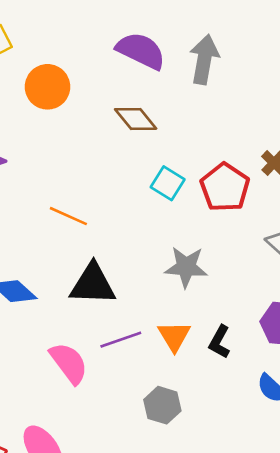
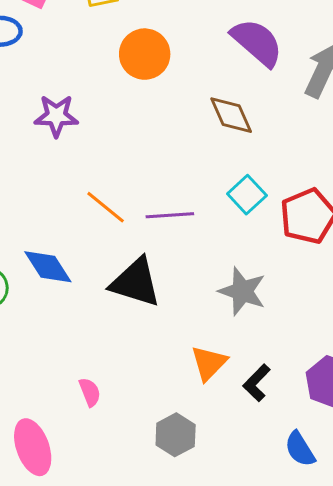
orange line: (68, 216) -> (106, 207), moved
purple line: (121, 340) -> (170, 215), moved
pink semicircle: (69, 363) -> (90, 392), moved, size x0.6

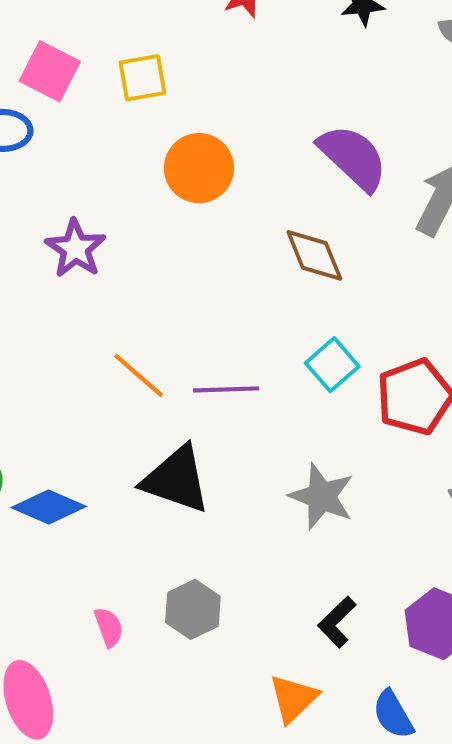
purple star: (56, 116) -> (76, 248), turned 30
blue diamond: (48, 267) -> (49, 507), moved, turned -36
orange triangle: (209, 363) -> (293, 698), moved
gray hexagon: (176, 435) -> (193, 609), moved

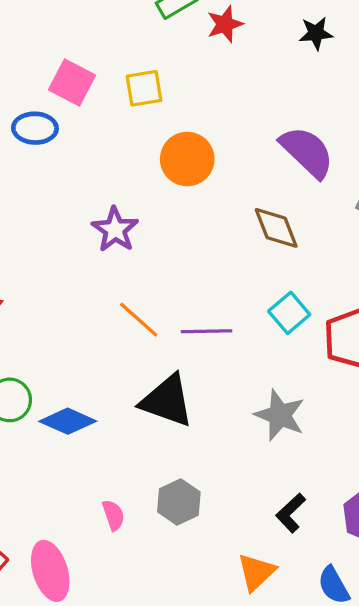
purple star: (76, 248) -> (115, 230), moved

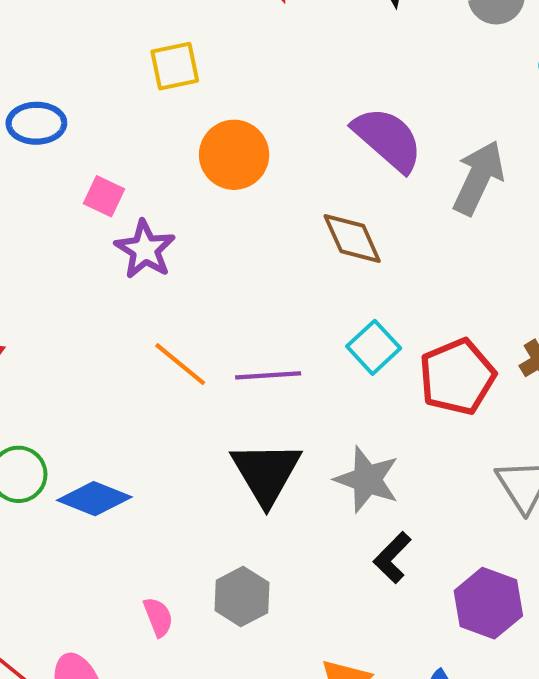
pink square: (72, 83) -> (104, 196), moved, size x0.7
black triangle: (167, 401) -> (266, 473), moved, turned 42
black L-shape: (291, 513) -> (392, 558), moved

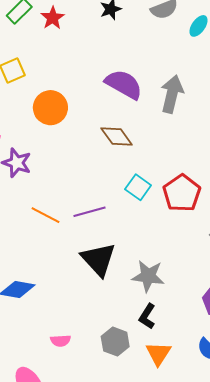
gray star: (367, 479) -> (148, 276), moved
black L-shape: (392, 558) -> (147, 316), moved
gray hexagon: (242, 597) -> (115, 342), moved
pink semicircle: (158, 617) -> (61, 341), turned 120

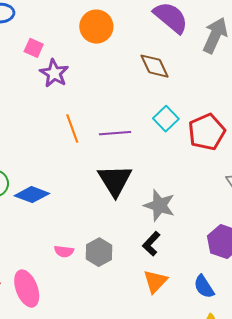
orange line: (45, 215) -> (72, 129), turned 32
gray hexagon: (115, 342) -> (99, 252), moved

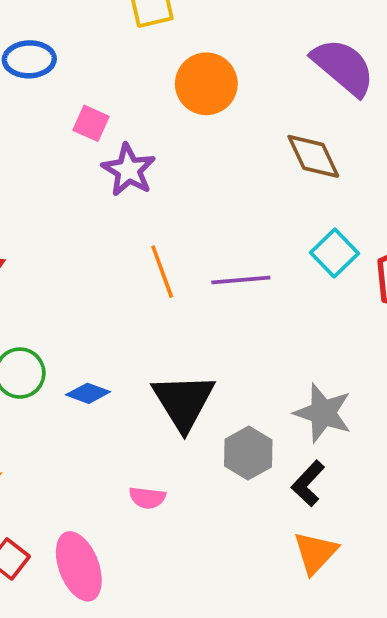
black triangle: (115, 180) -> (183, 402), moved
blue diamond: (32, 195) -> (88, 393), size x0.7
gray hexagon: (99, 252) -> (248, 453), moved

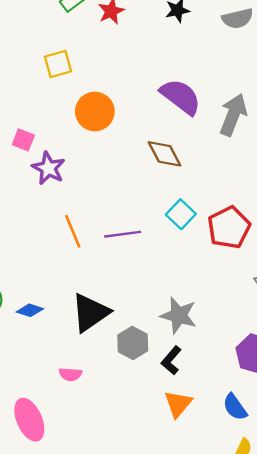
black triangle: (183, 402) -> (90, 313), turned 30

